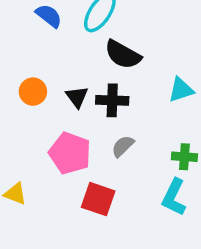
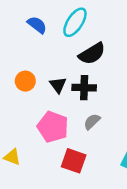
black semicircle: (123, 55) -> (92, 54), turned -60

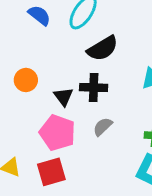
black triangle: (58, 85) -> (63, 97), moved
red square: (74, 161) -> (51, 172), moved, turned -35

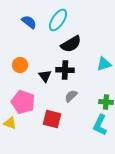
pink pentagon: (57, 133) -> (23, 102), moved
red square: (51, 172) -> (52, 119), moved, turned 30

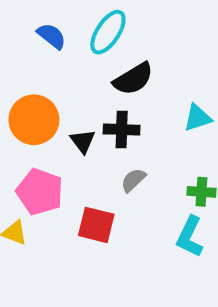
orange circle: (20, 65) -> (34, 120), size x1.6

